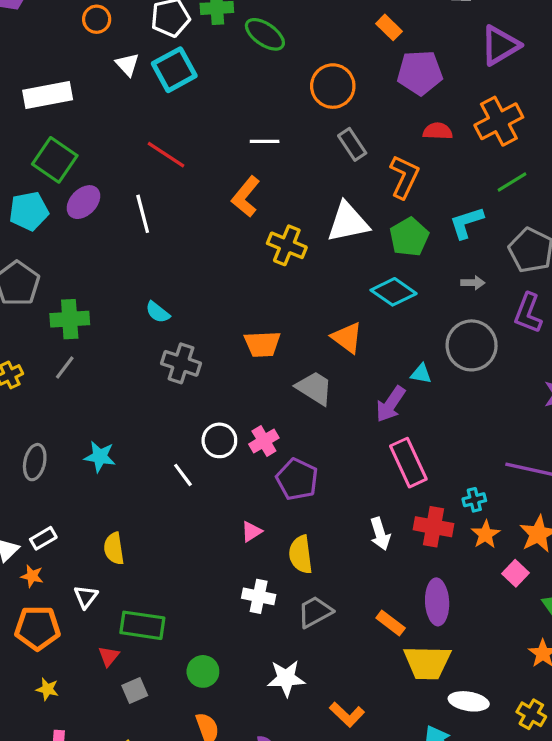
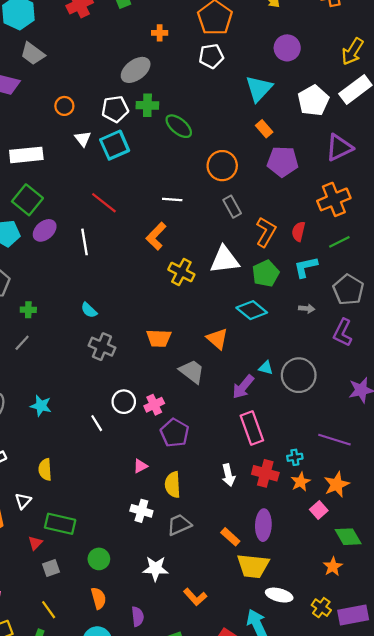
red semicircle: (438, 131) -> (298, 231), moved, turned -84
green cross: (70, 319) -> (28, 310), size x0.6
gray circle: (472, 345) -> (299, 375), moved

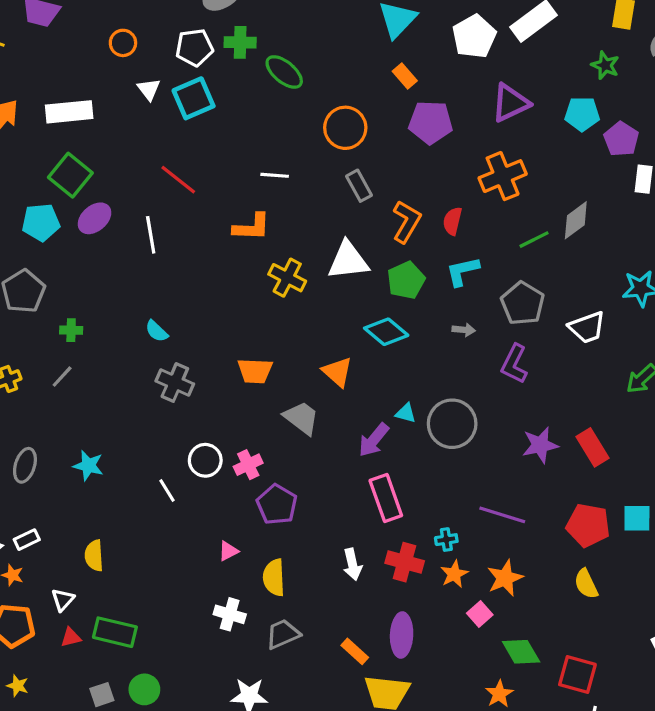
orange L-shape: (156, 236) -> (252, 227), turned -132
green line: (339, 242) -> (534, 240), moved
red triangle: (35, 543) -> (71, 637), moved, turned 32
green circle: (99, 559) -> (144, 689), moved

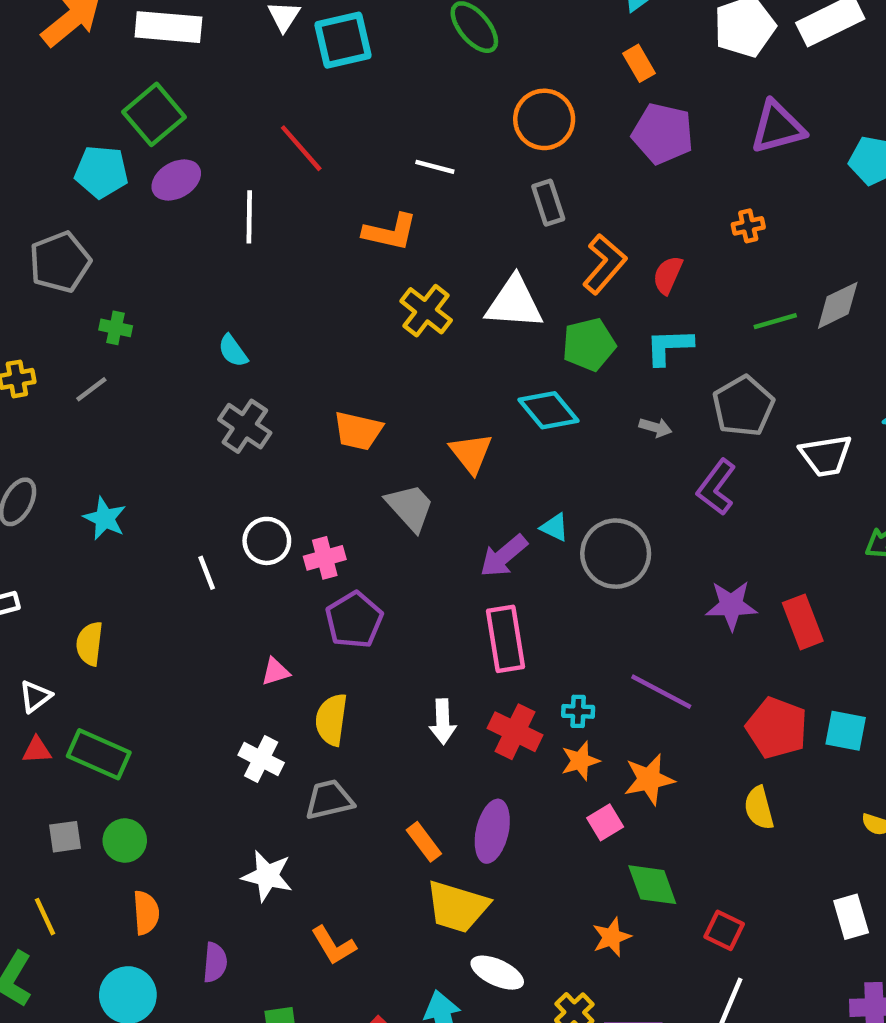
orange cross: (503, 176) -> (748, 226), size x0.5
red square: (577, 674) -> (724, 930), size x0.7

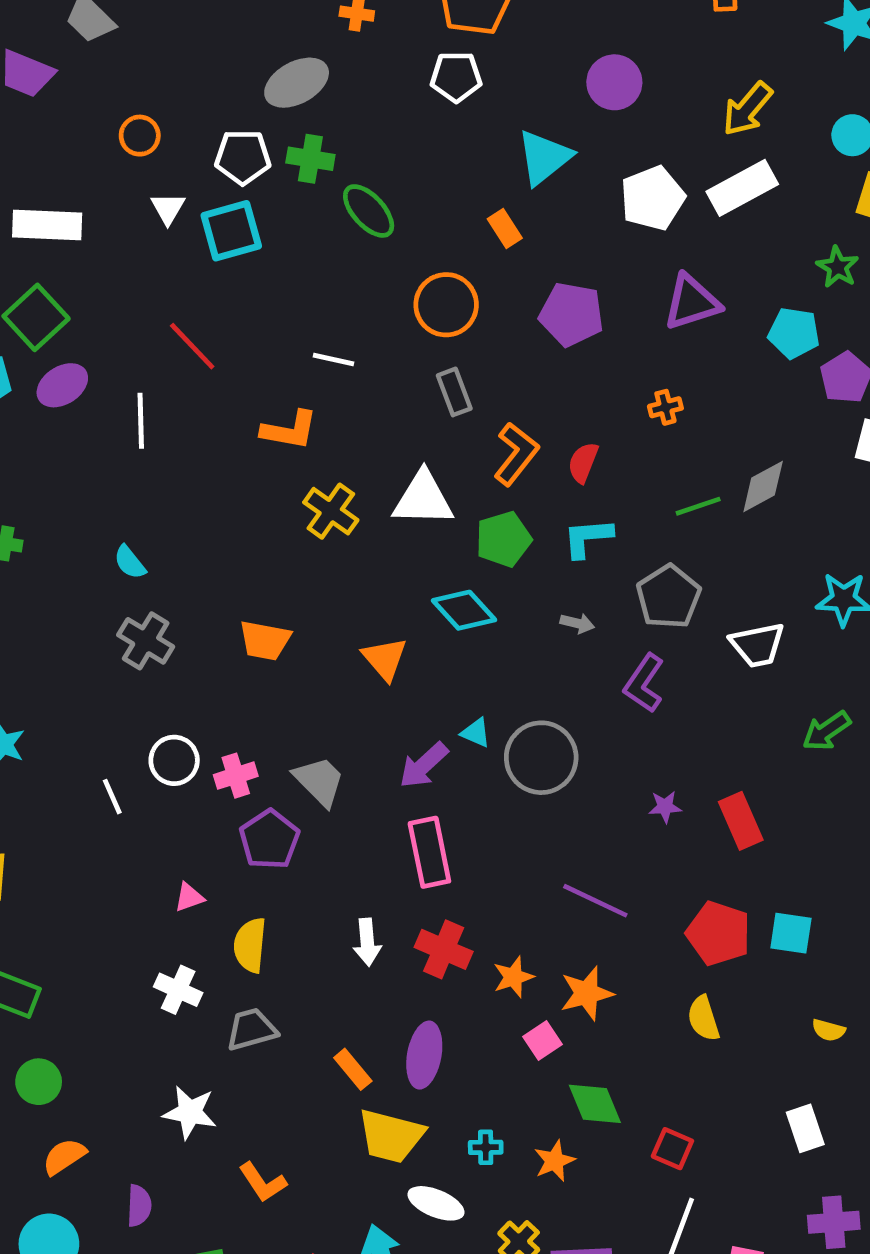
orange rectangle: (639, 63) -> (505, 229), moved
gray trapezoid: (410, 507) -> (319, 781), moved
purple star: (731, 605) -> (665, 807), size x0.6
cyan cross: (578, 711) -> (486, 1147), moved
orange semicircle: (146, 913) -> (64, 1157), turned -117

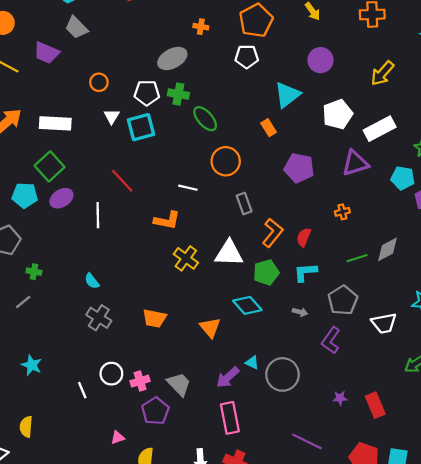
white rectangle: (742, 188) -> (380, 129), moved
orange circle: (446, 305) -> (226, 161), moved

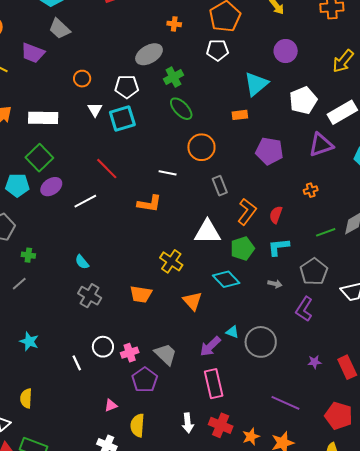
green cross: (178, 94) -> (173, 77), moved, turned -36
orange rectangle: (269, 128) -> (240, 115), turned -63
white line: (98, 215) -> (85, 201), turned 65
yellow cross: (186, 258) -> (171, 261), moved

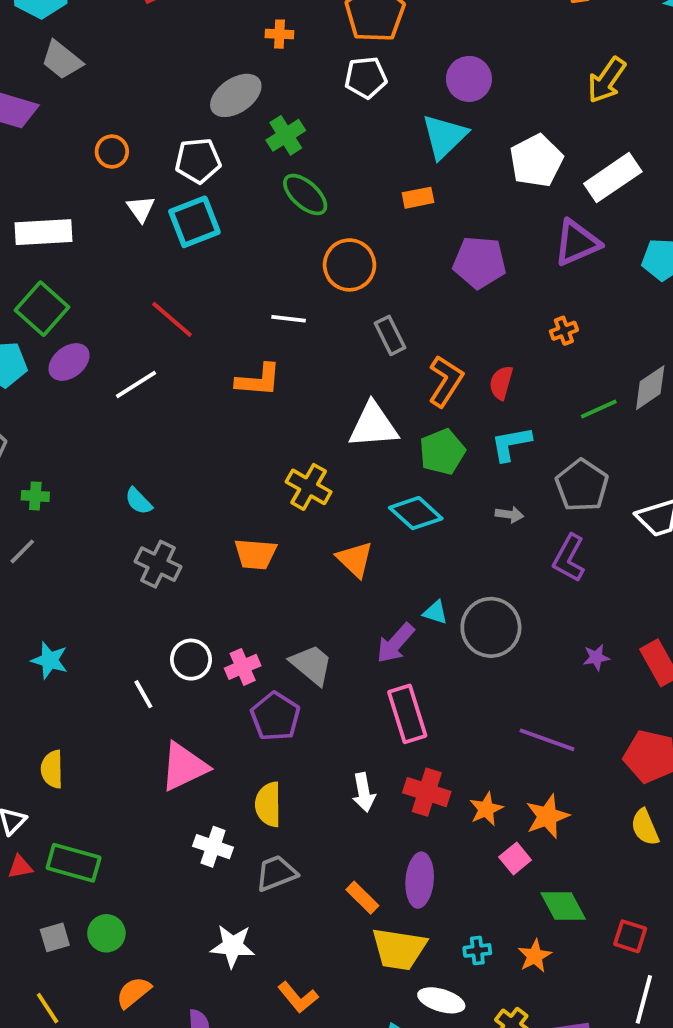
purple circle: (286, 51) -> (469, 79), moved
pink triangle: (111, 405) -> (184, 767), moved, size x2.0

